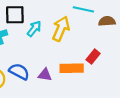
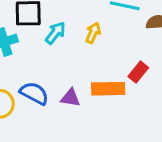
yellow arrow: (61, 29) -> (93, 33), size x0.6

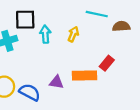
cyan arrow: (55, 33) -> (45, 34), turned -42
blue semicircle: (34, 93) -> (30, 92), moved

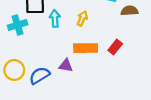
orange rectangle: (84, 75) -> (86, 48), moved
blue semicircle: (30, 92) -> (39, 75), turned -60

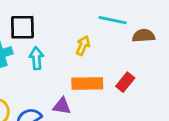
cyan arrow: (55, 18) -> (36, 58), moved

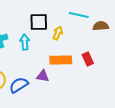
black square: (22, 27) -> (39, 22), moved
red rectangle: (125, 82) -> (88, 59), turned -64

